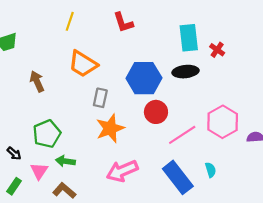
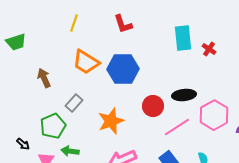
black ellipse: (185, 72) -> (184, 95), moved
blue hexagon: (144, 78) -> (123, 69), moved
gray rectangle: (100, 98) -> (74, 103), moved, turned 30

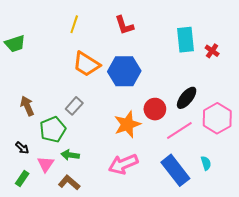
brown arrow: (44, 78) -> (27, 106), moved
black ellipse: (184, 95) -> (187, 98), turned -45
orange star: (111, 121) -> (127, 124), moved

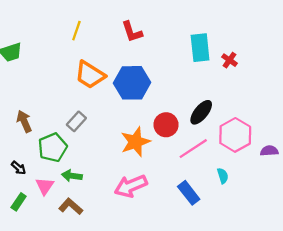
cyan semicircle: (206, 163) -> (223, 176), moved
blue rectangle: (175, 170) -> (189, 193), size x0.7

